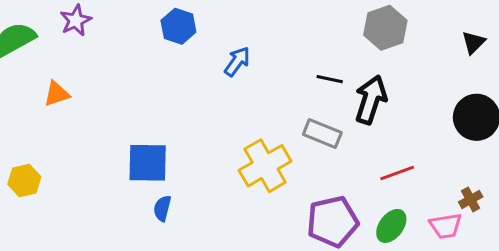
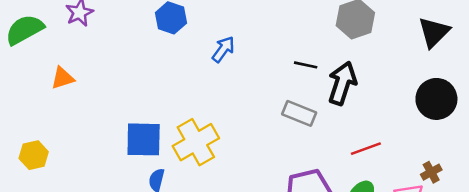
black triangle: (474, 42) -> (434, 32), size x1.5
yellow cross: (265, 166) -> (196, 142), moved

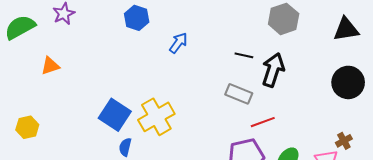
black triangle: (434, 32) -> (346, 29), turned 36
blue square: (144, 139) -> (115, 115), turned 32
red line: (366, 149) -> (263, 122), moved

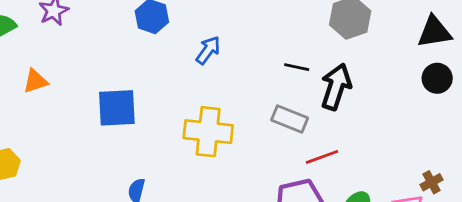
black circle: (348, 82) -> (437, 78), moved, size x0.7
blue square: (115, 115) -> (117, 108), moved, turned -36
yellow cross: (156, 117) -> (208, 132), moved, turned 36

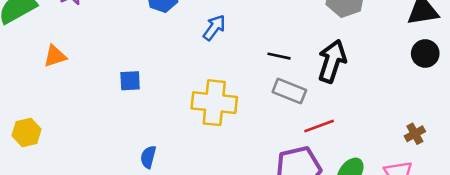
black line: (297, 67) -> (279, 56), moved
blue square: (117, 108) -> (130, 81), size x0.6
brown cross: (432, 182) -> (415, 134), moved

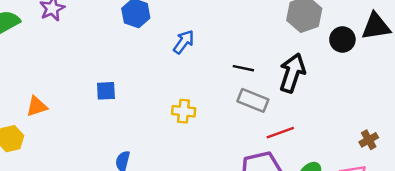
black circle: (425, 53) -> (342, 39), moved
orange triangle: (55, 56) -> (37, 106), moved
yellow cross: (214, 103) -> (184, 111), size x0.6

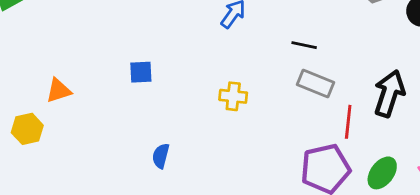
black arrow: (292, 73) -> (389, 93), moved
red line: (280, 133) -> (348, 122), turned -64

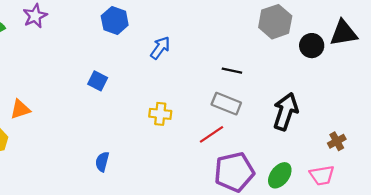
black line: (304, 45) -> (232, 71), moved
blue square: (141, 72) -> (98, 81), moved, turned 30
red line: (348, 122) -> (211, 134), moved, turned 50

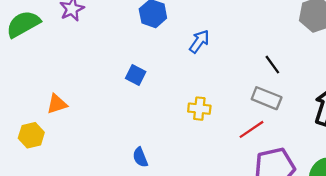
black line: (232, 71) -> (272, 65), turned 42
blue semicircle: (102, 162) -> (140, 157), turned -36

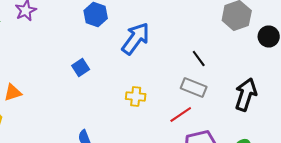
blue arrow: (199, 41) -> (136, 38), size x1.6
blue square: (136, 75) -> (81, 68), turned 30

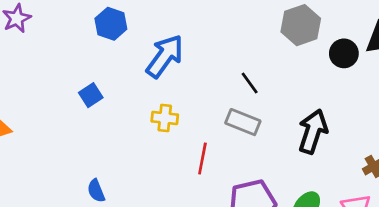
yellow cross: (136, 96) -> (165, 118), moved
red line: (181, 114) -> (202, 158), moved, turned -45

